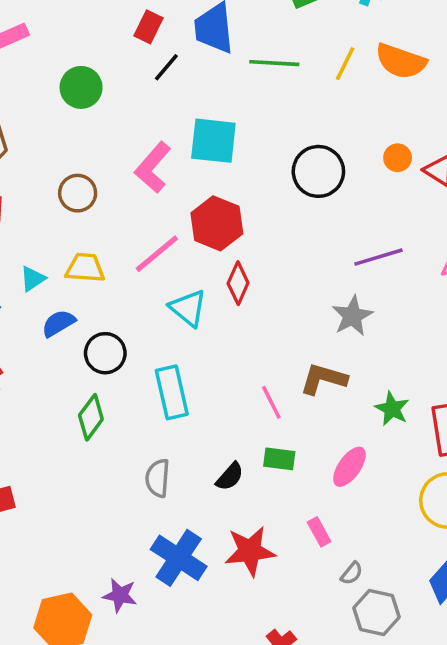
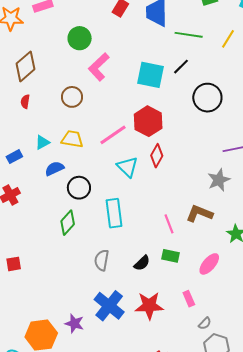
black line: (166, 67) -> (181, 67), moved
pink L-shape: (153, 167) -> (99, 67), moved

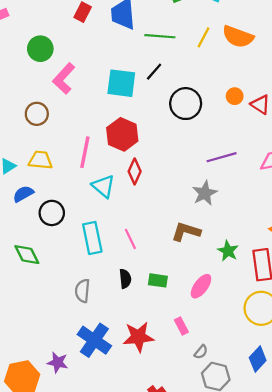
pink line: (113, 135) -> (85, 152), turned -40
green diamond: (68, 223) -> (27, 255), moved, turned -65
pink line: (169, 224) -> (130, 239), moved
black semicircle: (142, 263) -> (125, 279), moved, turned -48

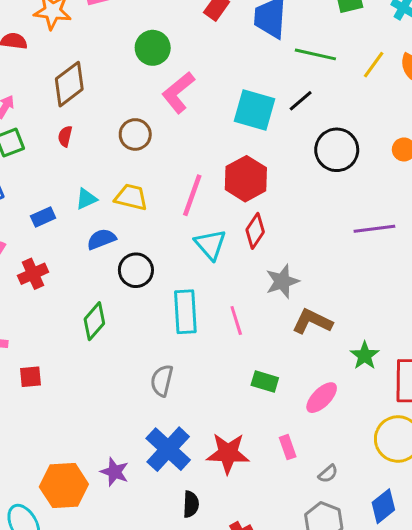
gray star: (205, 193) -> (282, 281), moved
green diamond: (27, 255) -> (94, 321), turned 60
black semicircle: (125, 279) -> (191, 504), moved
gray semicircle: (201, 352) -> (328, 474), moved

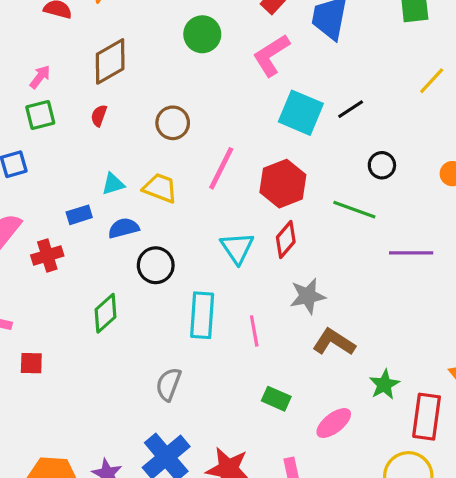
green line: (315, 54) -> (354, 210), moved
pink L-shape: (178, 92) -> (271, 55), moved
black circle: (337, 150) -> (382, 165), size x0.6
pink line: (192, 195) -> (221, 168), moved
blue rectangle: (43, 217) -> (79, 215), moved

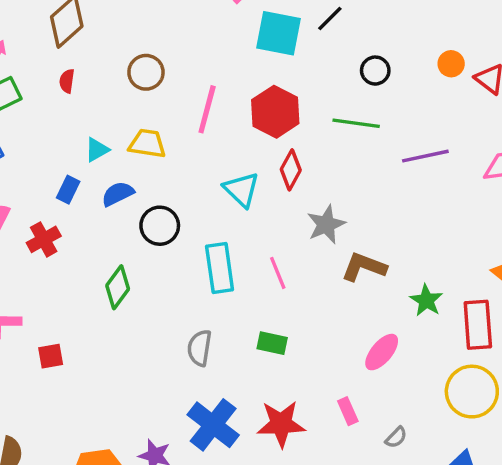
blue rectangle: (79, 215) -> (68, 190), turned -35
green rectangle: (276, 399) -> (272, 343), moved

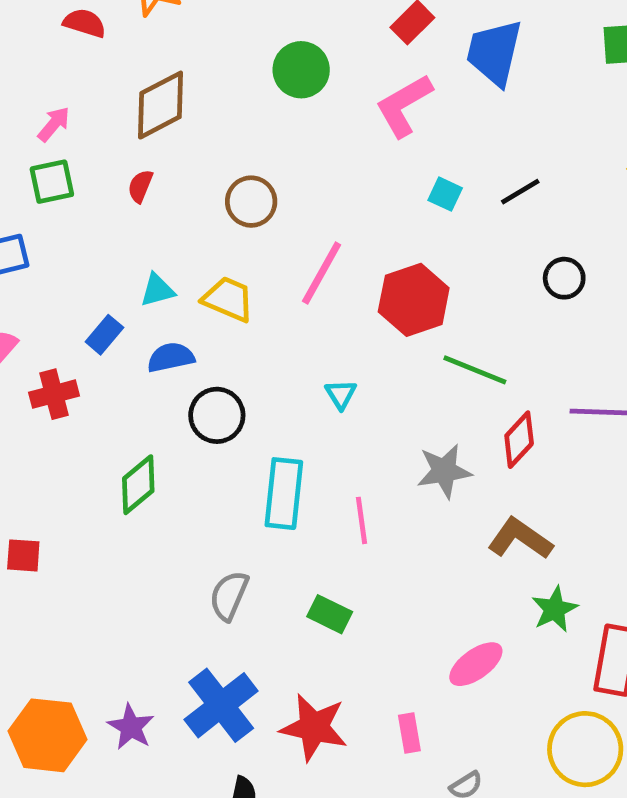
cyan square: (278, 33) -> (445, 194), size x0.5
green line: (356, 123) -> (475, 370), moved
red diamond: (291, 170) -> (519, 440), moved
cyan triangle: (241, 190) -> (341, 394), size x0.6
brown L-shape: (364, 267) -> (520, 539), moved

